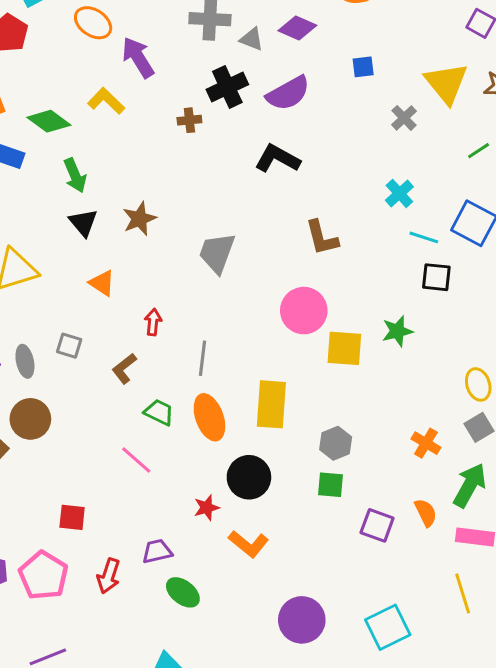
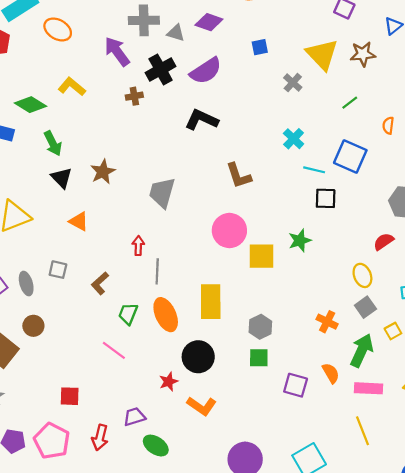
purple arrow: (138, 57) -> (117, 51), moved
red arrow: (153, 322) -> (138, 246), moved
green trapezoid: (159, 412) -> (128, 314), turned -90
brown circle: (30, 419) -> (33, 326), size x0.7

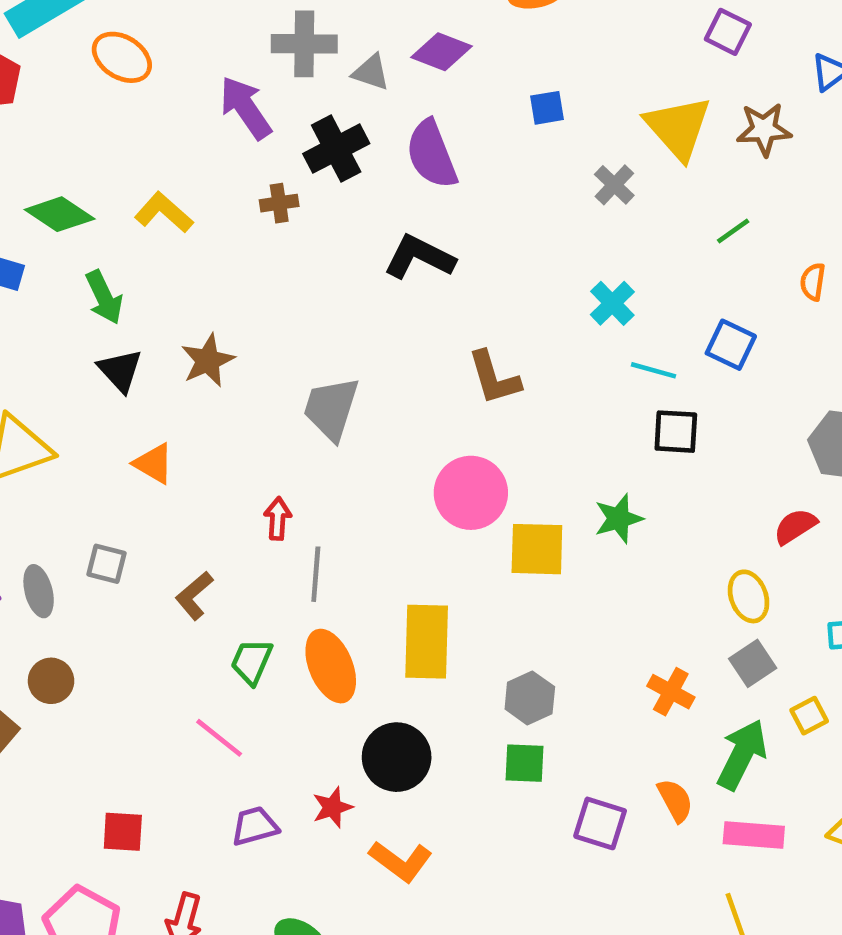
purple semicircle: (206, 71) -> (432, 154), turned 100
yellow L-shape: (72, 87) -> (164, 212), moved
blue square: (350, 157) -> (731, 345), size x0.7
purple trapezoid: (134, 417) -> (255, 826), moved

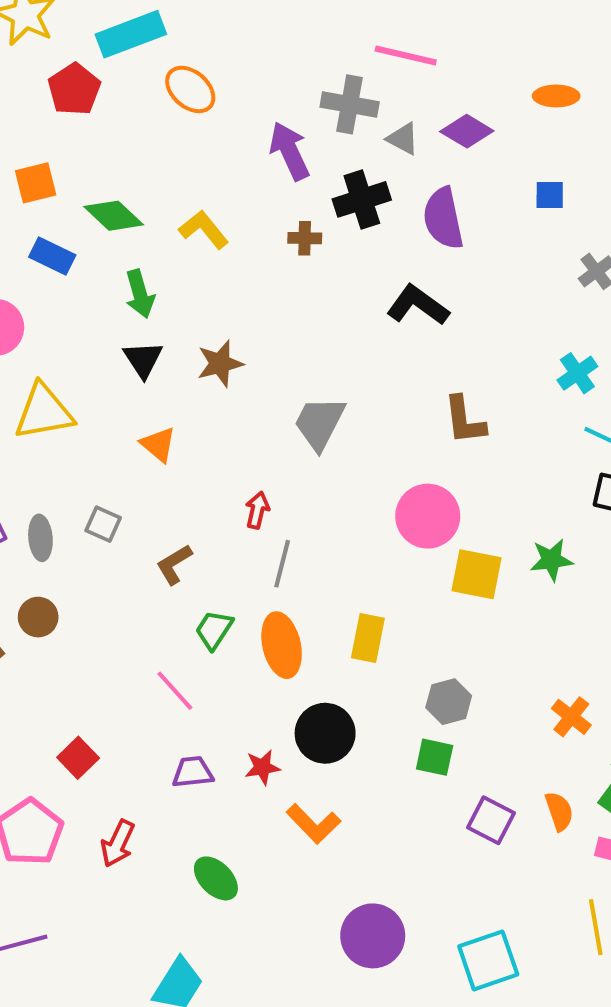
yellow rectangle: (427, 642) -> (368, 638), size x0.7
red square: (123, 832) -> (78, 758), turned 33

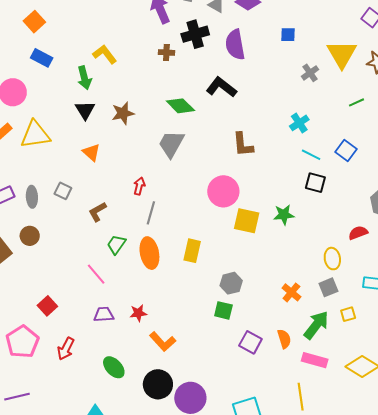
orange square: (36, 183) -> (34, 22), turned -30
green diamond: (114, 216) -> (180, 106), moved
yellow L-shape: (204, 229) -> (105, 54), moved
black circle: (325, 733) -> (158, 384), moved

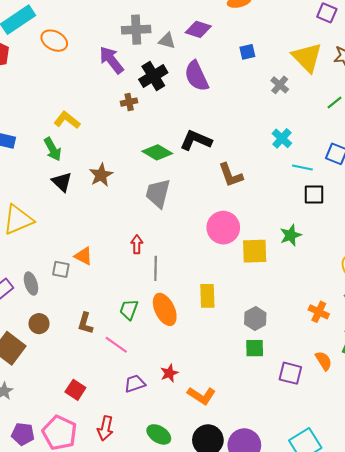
black L-shape: (221, 87) -> (196, 140), moved
orange triangle: (91, 152) -> (83, 256), moved
brown L-shape: (98, 212) -> (85, 323), moved, turned -30

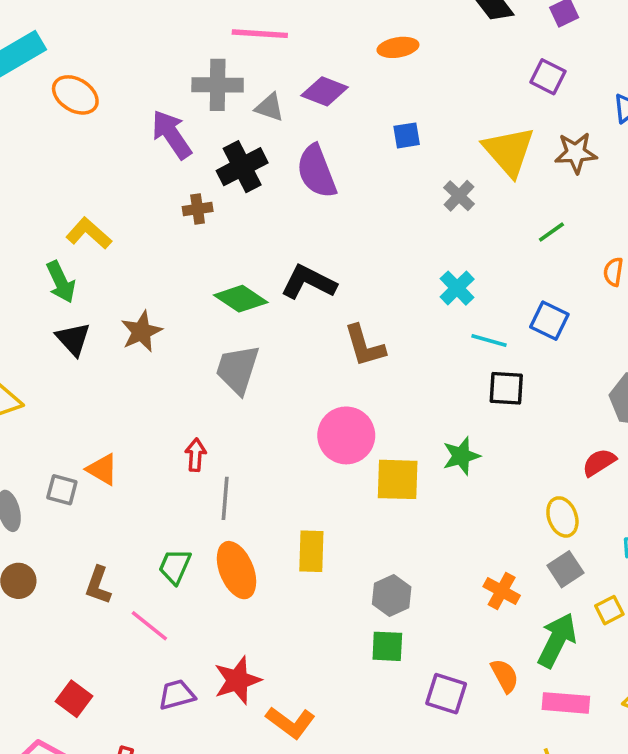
red star: (169, 373) -> (237, 680), size x1.5

